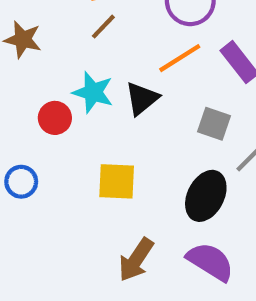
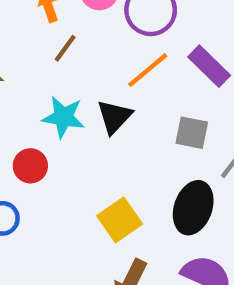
red circle: (55, 118) -> (30, 166), moved
yellow square: (117, 181) -> (120, 220), moved, turned -30

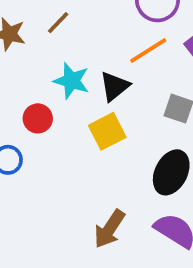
brown line: (65, 48) -> (58, 23), moved
yellow square: (120, 220) -> (107, 131), moved

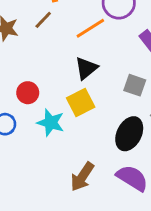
orange line: (148, 50) -> (90, 28), moved
cyan star: (71, 81) -> (51, 123), moved

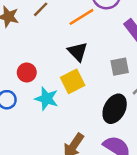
black triangle: (86, 68) -> (78, 52), turned -35
gray square: (135, 85) -> (120, 67), turned -30

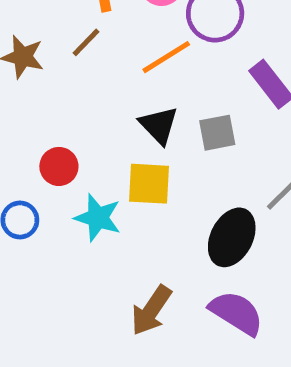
gray square: (120, 67) -> (217, 133), moved
yellow square: (73, 81) -> (149, 184), turned 30

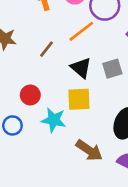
brown line: (86, 42) -> (47, 49), moved
brown arrow: (151, 310) -> (89, 150), moved, turned -84

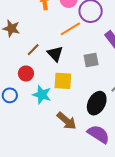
brown line: (47, 49) -> (33, 50), moved
black triangle: (81, 68) -> (55, 54), moved

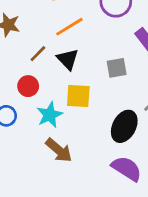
orange line: (70, 29) -> (69, 27), moved
cyan star: (42, 95) -> (50, 115), turned 30
brown arrow: (67, 121) -> (59, 150), moved

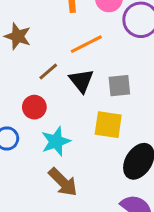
gray square: (117, 68) -> (119, 86), moved
yellow square: (78, 96) -> (108, 125), moved

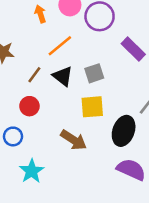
cyan star: (56, 141) -> (32, 171), moved
brown arrow: (63, 182) -> (74, 140), moved

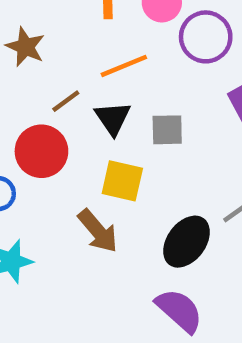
red circle: (29, 106) -> (41, 151), size x1.5
yellow square: (92, 107) -> (122, 181), moved

